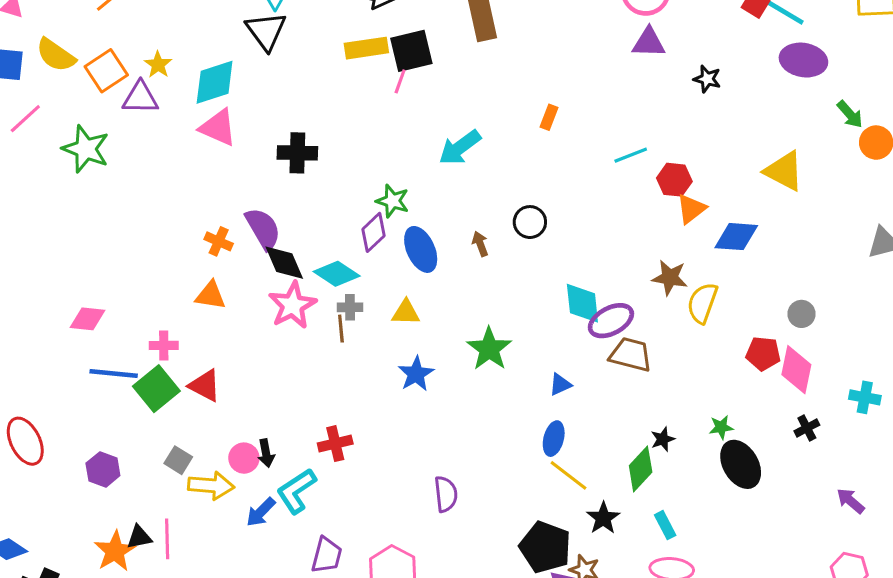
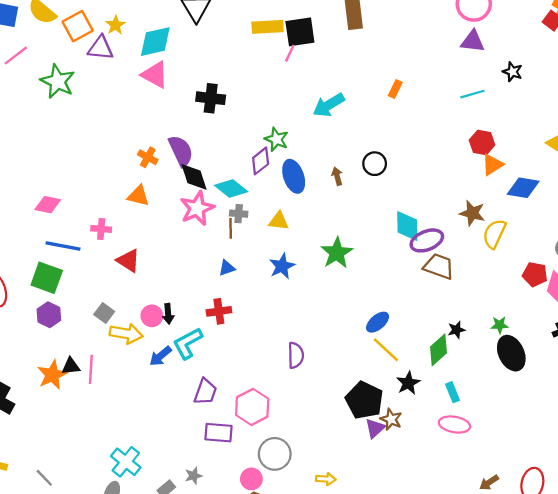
cyan line: (631, 155) -> (472, 94), moved
blue triangle: (560, 384) -> (227, 268), moved
green square: (156, 389) -> (47, 278), moved, turned -36
blue ellipse: (554, 439) -> (378, 322), turned 30

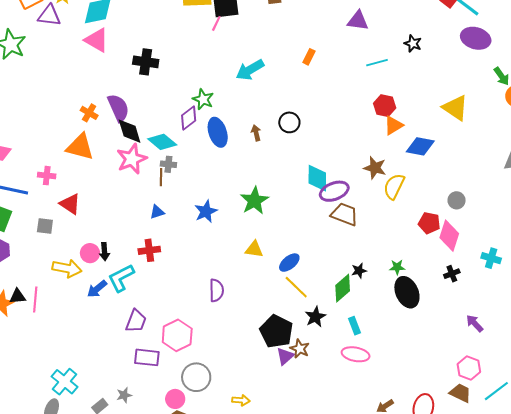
purple triangle: (473, 41) -> (358, 21), moved
orange triangle: (138, 196) -> (80, 147), size x1.4
yellow triangle: (279, 221) -> (254, 249), moved
gray square: (104, 313) -> (45, 226), moved, turned -30

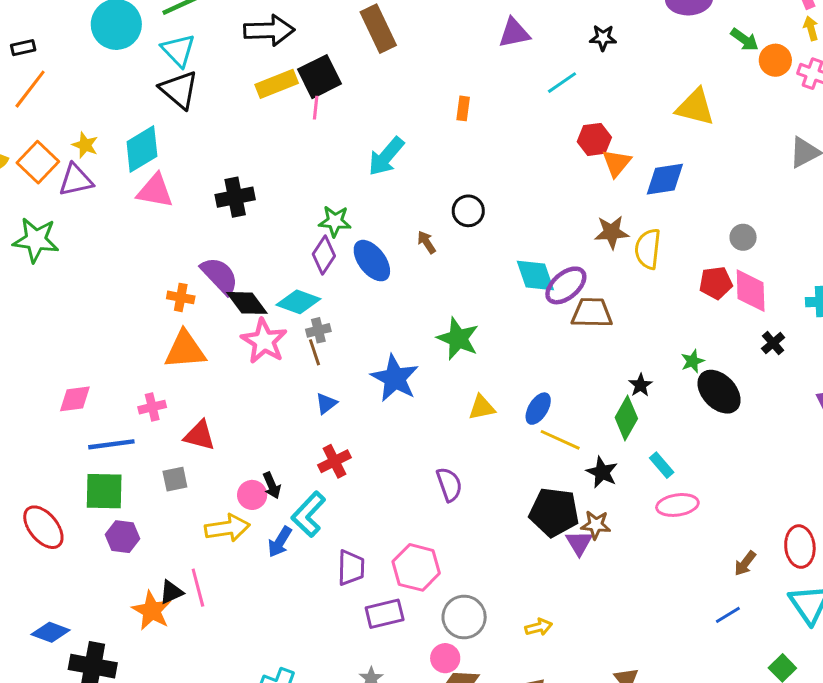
blue star: (206, 211) -> (395, 378), size x1.4

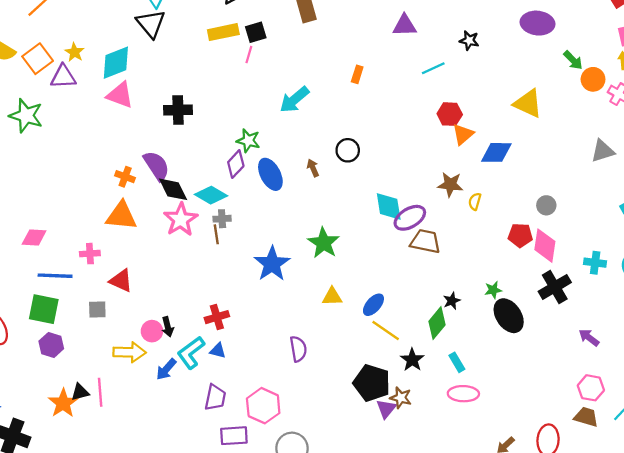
black square: (320, 77) -> (256, 32), size x0.7
yellow semicircle: (648, 249) -> (475, 201), size x0.6
black cross: (773, 343) -> (555, 287), size x1.8
blue triangle: (326, 403) -> (218, 351), moved, turned 42

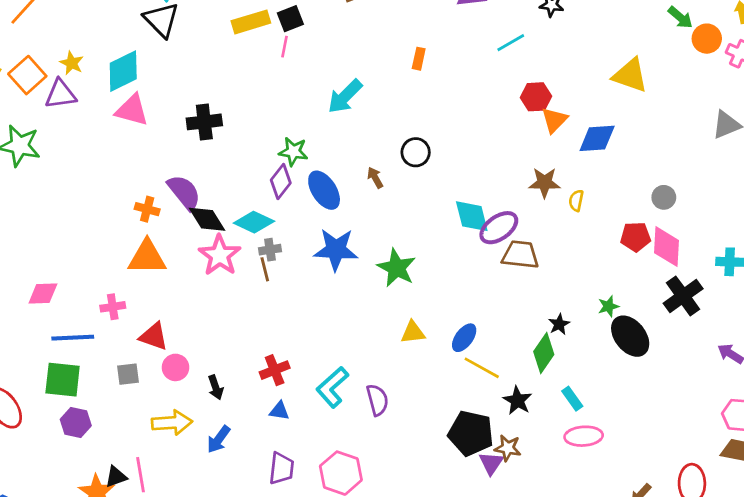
blue star: (272, 264) -> (336, 250), moved, turned -30
pink circle: (152, 331) -> (175, 367), moved
cyan L-shape: (191, 353) -> (332, 387), moved

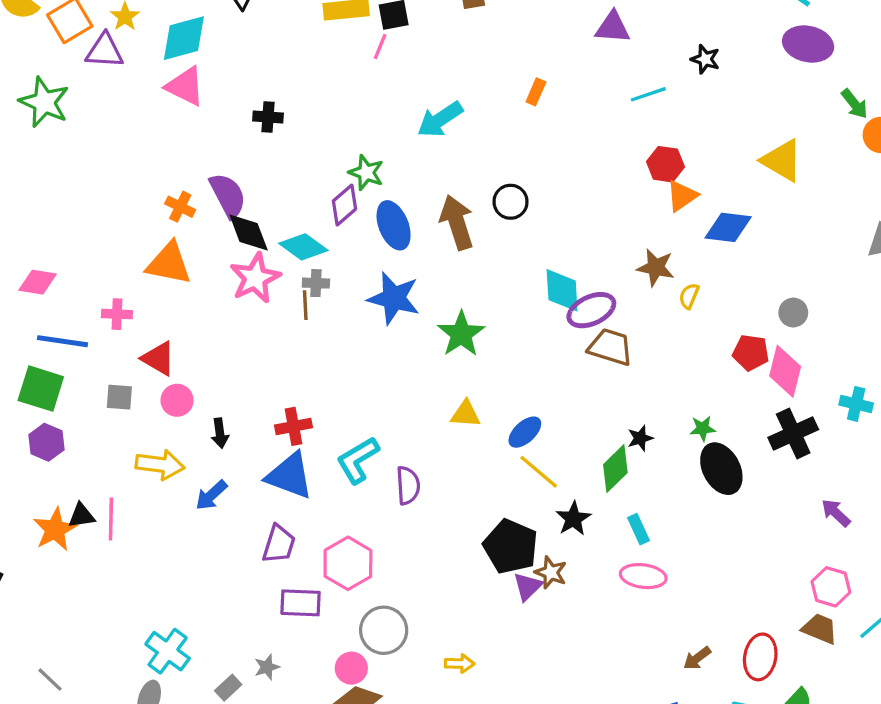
black cross: (204, 122) -> (268, 117), size x0.7
brown arrow: (375, 178) -> (457, 222), size x2.0
blue triangle: (279, 411) -> (290, 476), size x2.0

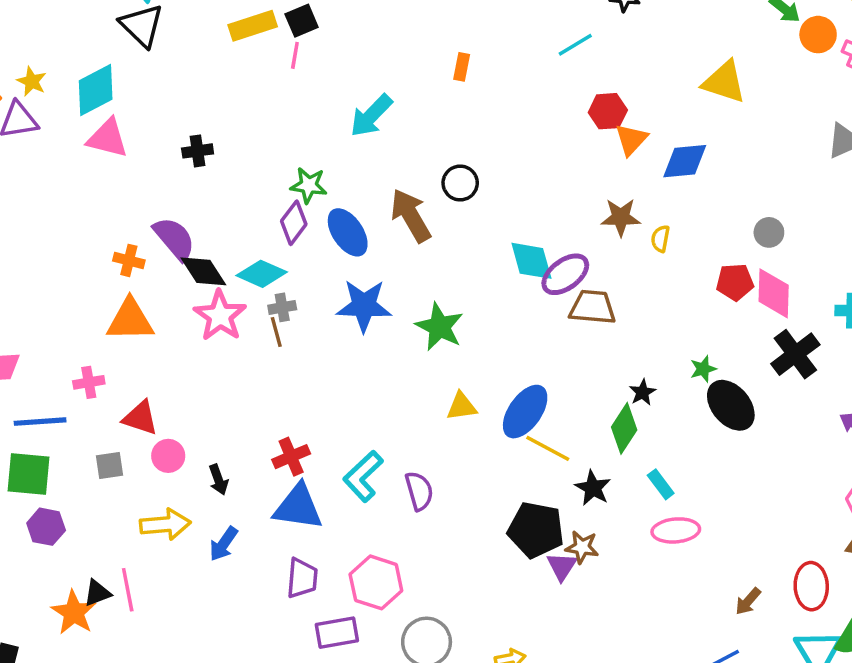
blue ellipse: (525, 432) -> (525, 412), size x1.5

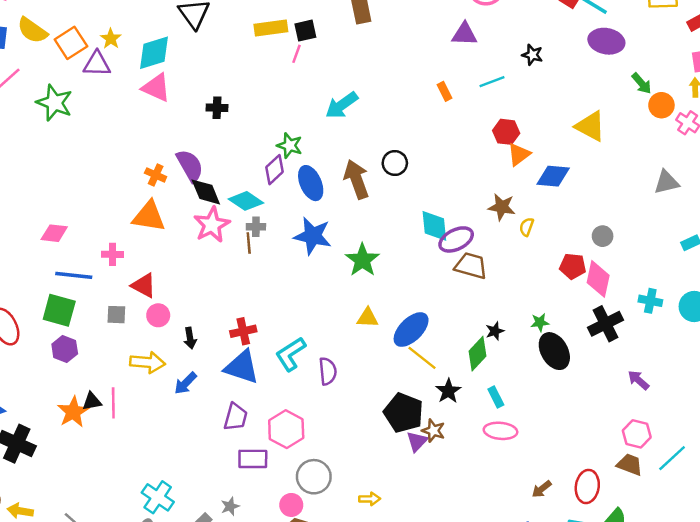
orange rectangle: (462, 67) -> (445, 91), moved, turned -48

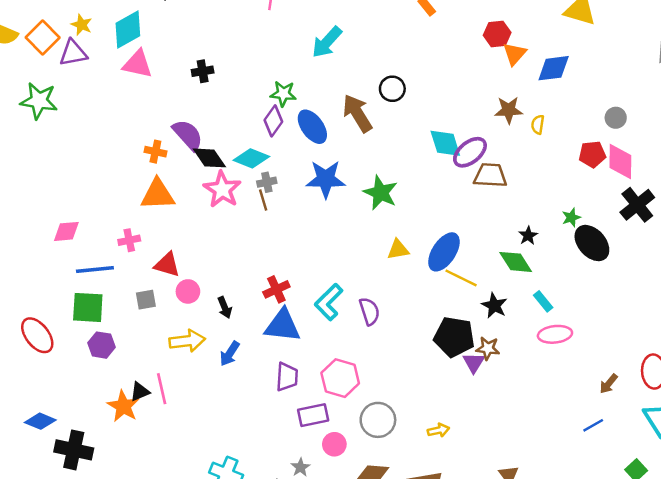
green diamond: (478, 354) -> (516, 262), turned -64
pink circle: (291, 505) -> (334, 444), moved

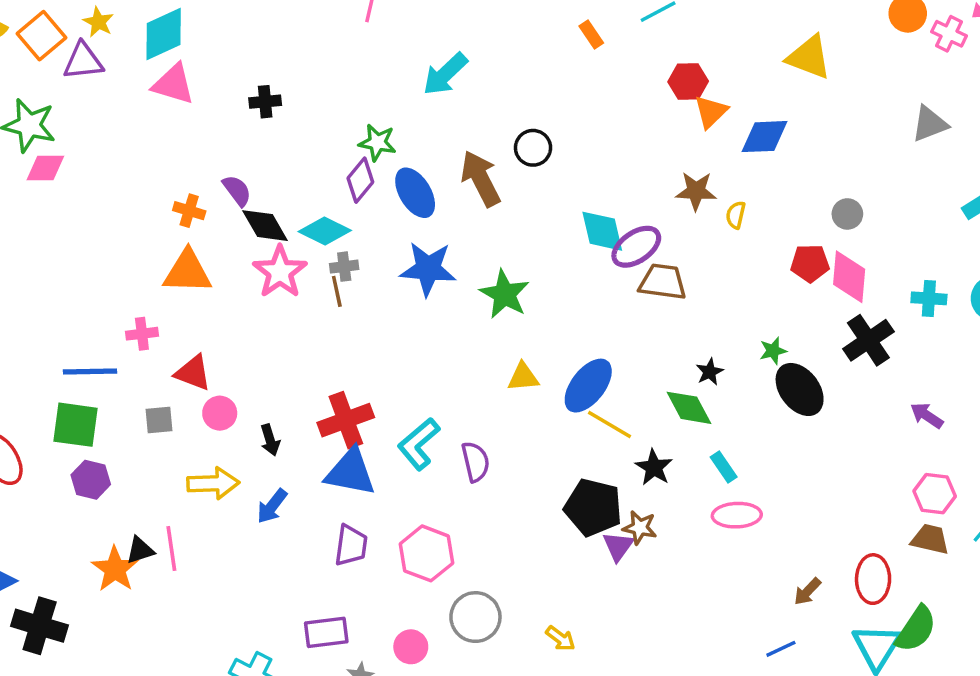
purple semicircle: (188, 135) -> (237, 191), size x0.7
pink diamond: (66, 231) -> (45, 168), moved
red cross: (276, 289) -> (346, 420), size x1.4
purple rectangle: (313, 415) -> (326, 632), moved
yellow arrow: (438, 430) -> (560, 638), turned 45

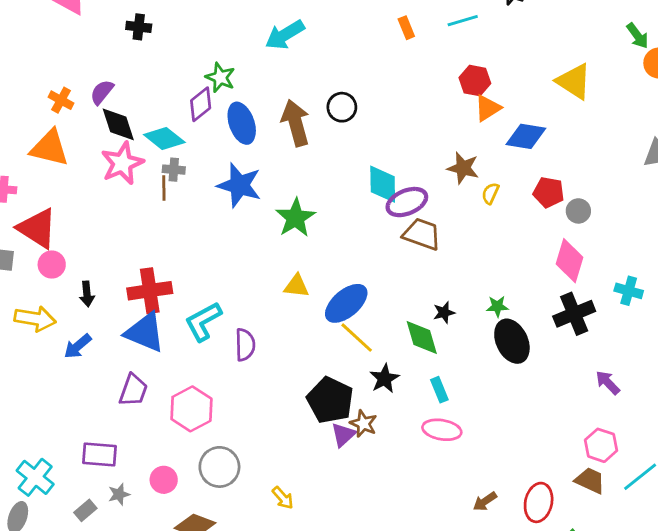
purple semicircle: (237, 191) -> (102, 92), turned -116
red pentagon: (810, 263) -> (549, 192), moved
red triangle: (193, 373) -> (37, 228), size x1.4

